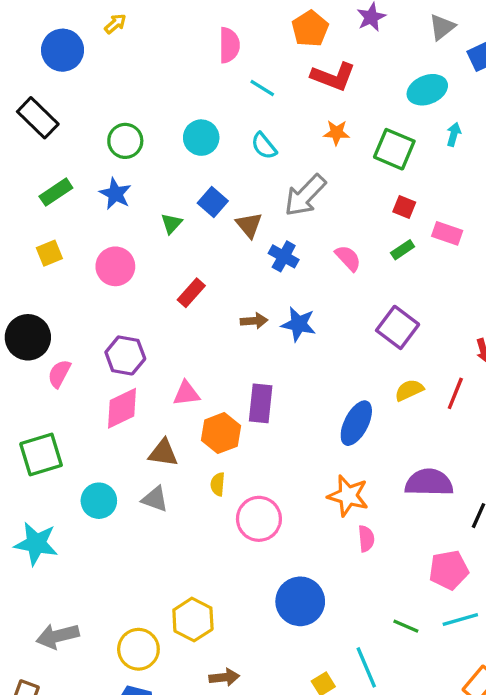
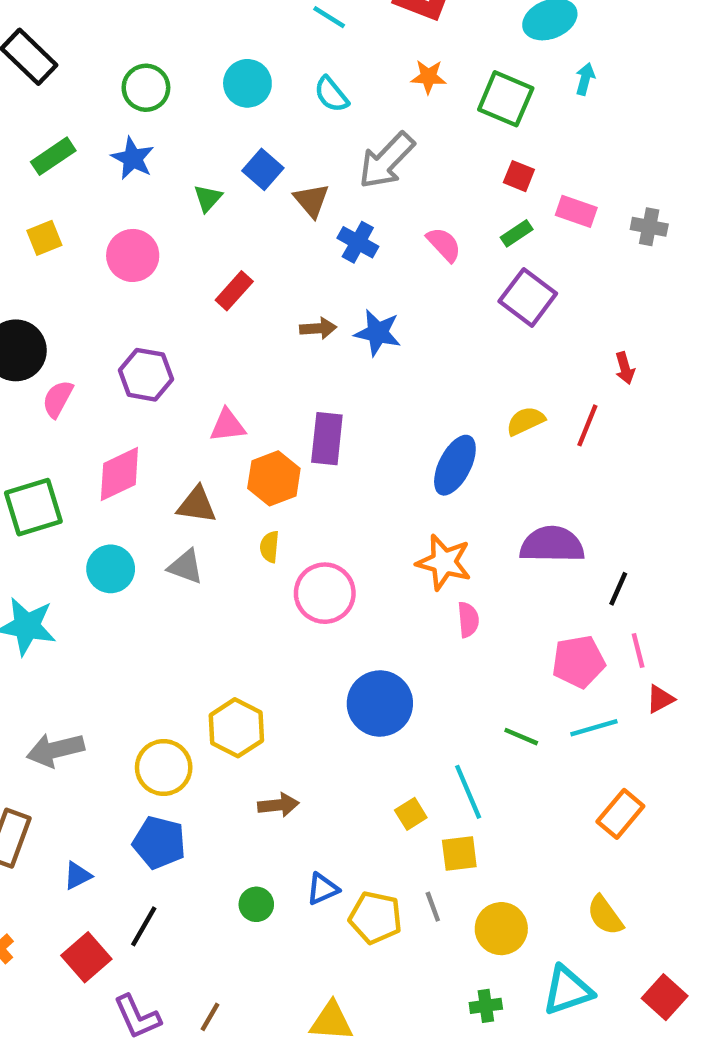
purple square: (398, 327) -> (528, 297), moved
pink diamond: (122, 408) -> (119, 474), moved

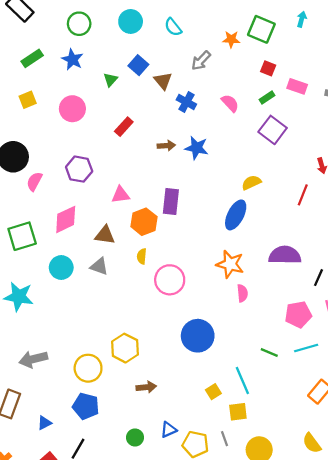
orange star: (428, 77) -> (231, 39), moved
gray arrow: (387, 161) -> (201, 61), size x0.7
yellow semicircle: (526, 421) -> (251, 183), moved

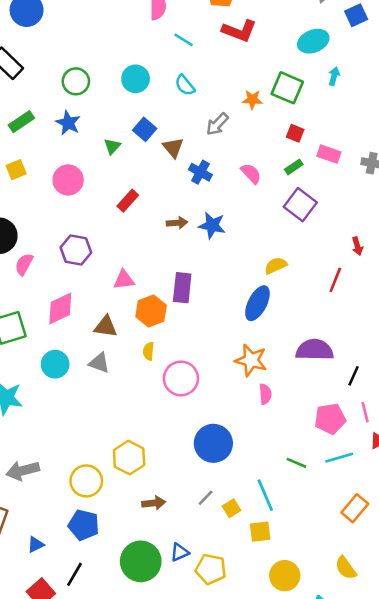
green circle: (135, 437) -> (141, 561), size x2.0
gray line: (224, 439) -> (206, 498), moved, turned 64

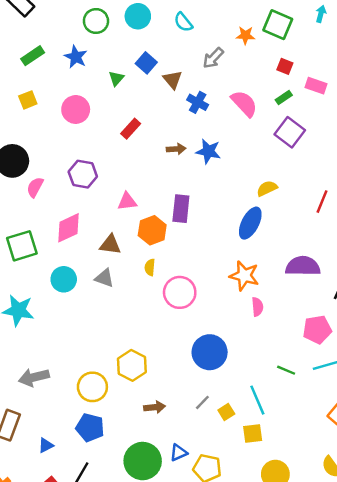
green circle: (76, 81) -> (96, 21), moved
pink semicircle: (251, 173) -> (244, 104), size x1.4

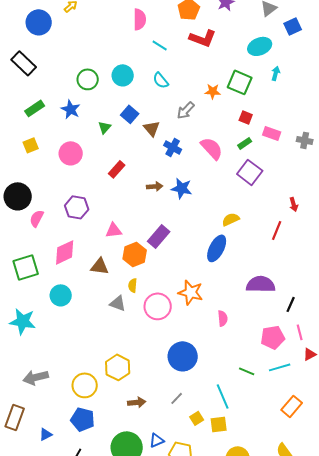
purple rectangle: (181, 209) -> (159, 236), turned 35
orange star: (244, 276) -> (191, 292), moved
gray triangle: (104, 278) -> (118, 303), moved
yellow square: (226, 412) -> (197, 418), moved

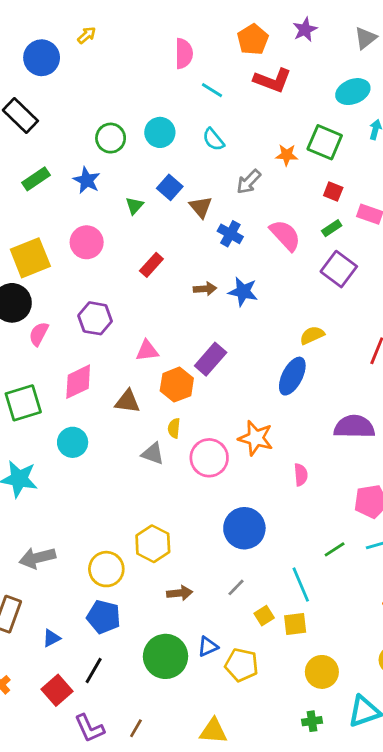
yellow square: (31, 145) -> (30, 258), moved, size x1.8
green line: (247, 371) -> (335, 549), turned -56

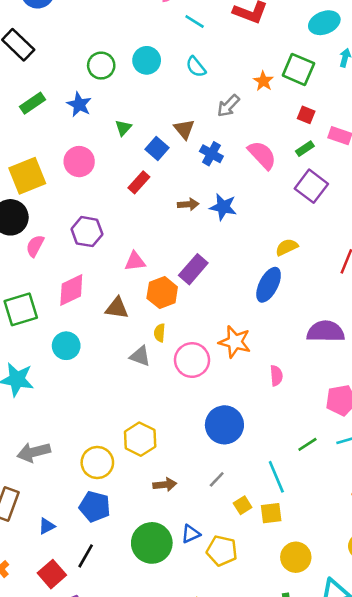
orange star: (287, 155) -> (263, 81), turned 30
blue square: (170, 187) -> (157, 149), moved

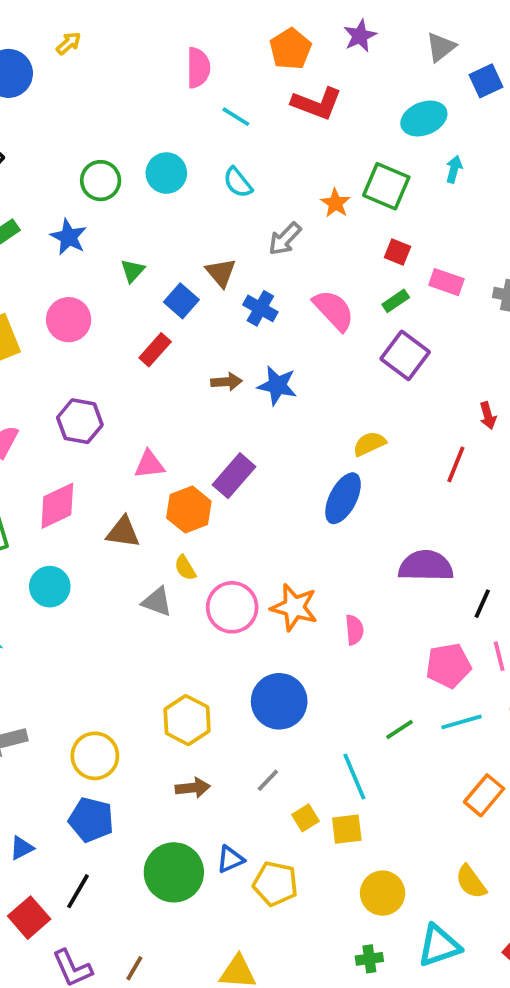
yellow semicircle: (160, 333) -> (185, 568), turned -36
orange star: (235, 342) -> (294, 607), moved
yellow hexagon: (140, 439) -> (187, 720), moved

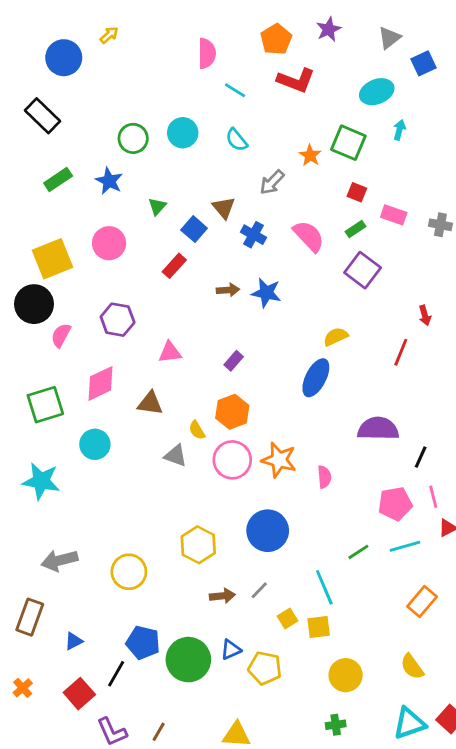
purple rectangle: (234, 476) -> (234, 361), size x0.6
orange hexagon: (189, 510) -> (232, 412), moved
brown arrow: (193, 788) -> (222, 596), moved
blue pentagon: (91, 820) -> (143, 643), moved
cyan triangle: (439, 946) -> (409, 723), moved

